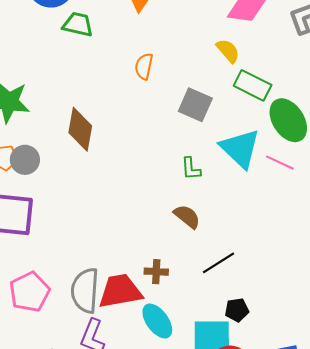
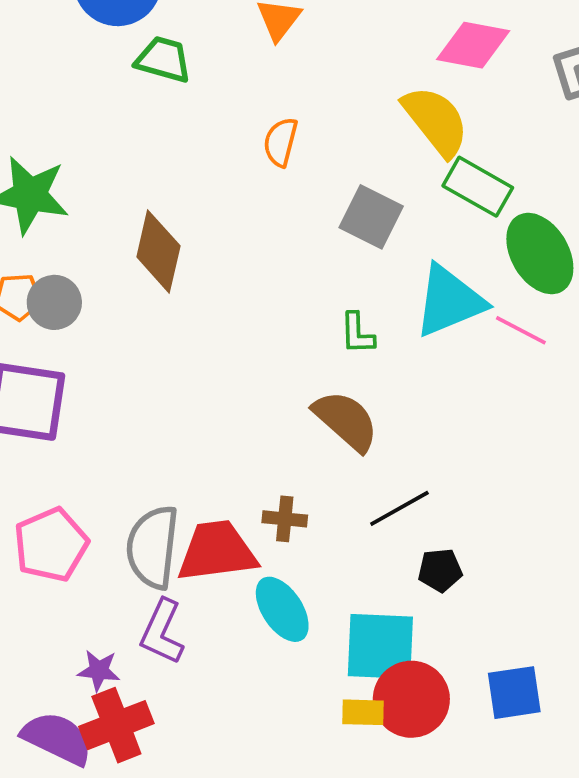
yellow semicircle: (228, 51) -> (436, 121), size x1.6
cyan triangle: (240, 148) -> (449, 301), turned 51
brown semicircle: (187, 216) -> (346, 421), size x1.4
black pentagon: (237, 310) -> (440, 570), moved

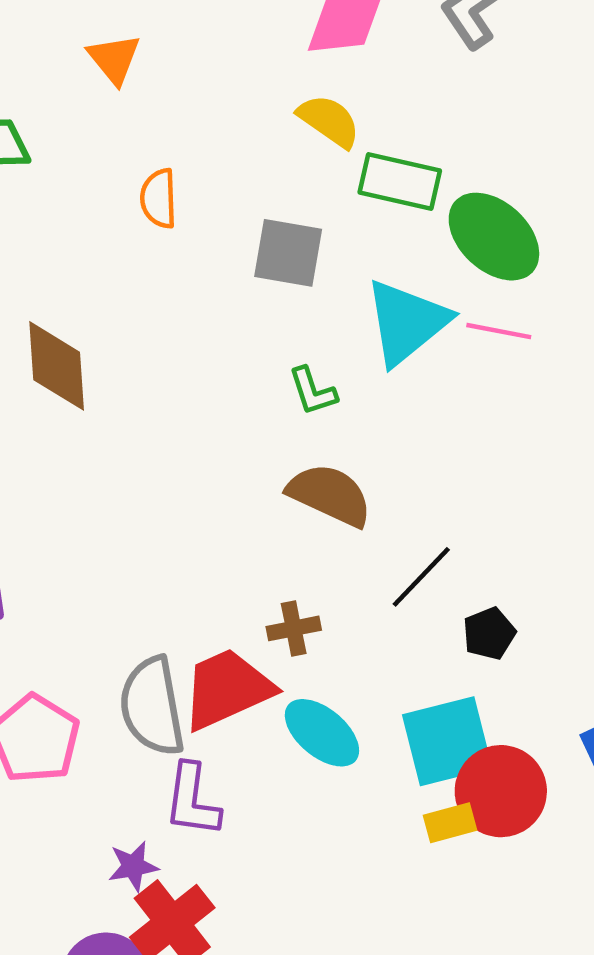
yellow semicircle: (436, 121) -> (329, 121), size x0.7

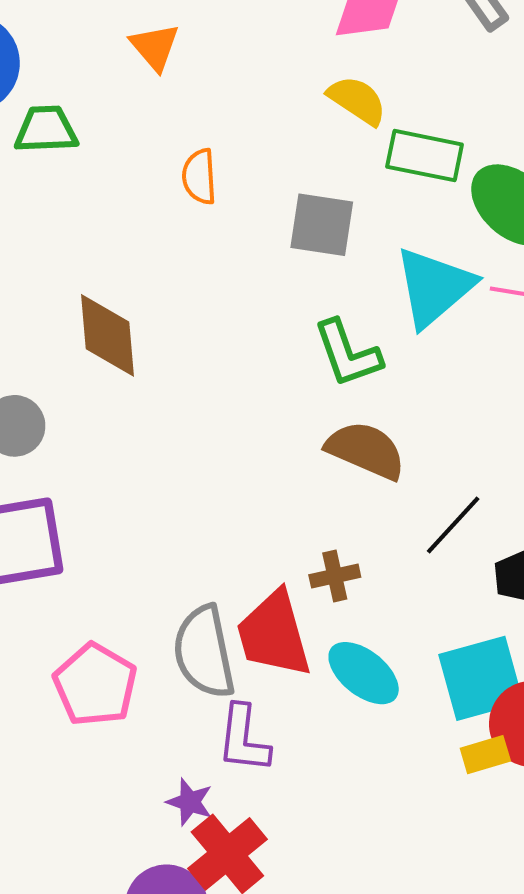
green L-shape: (313, 391) -> (347, 354), size x1.5
red trapezoid: (227, 689) -> (274, 634), turned -80
purple star: (133, 866) -> (190, 802), turned 30

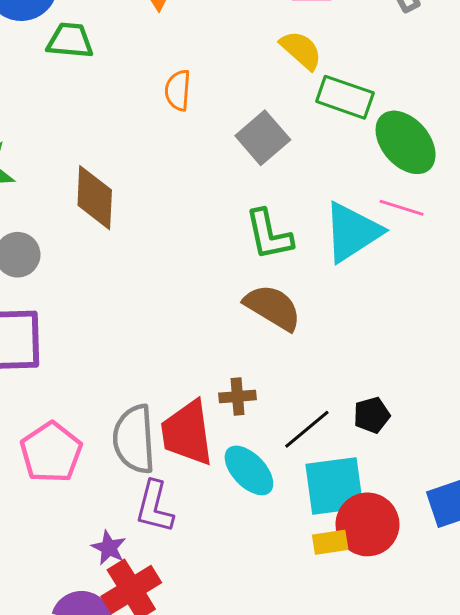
gray square: (322, 225) -> (263, 138), turned 33
cyan triangle: (434, 287) -> (352, 232), moved
black line: (453, 525) -> (307, 429), moved

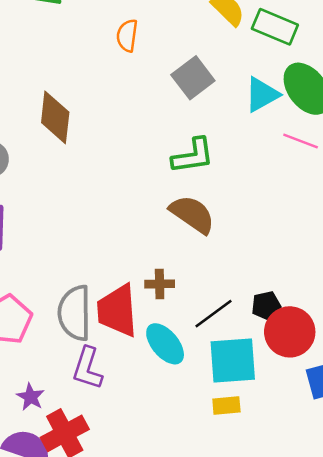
green rectangle: (345, 97) -> (275, 27), moved
cyan triangle: (352, 232) -> (262, 95), moved, size x0.7
green L-shape: (269, 235) -> (193, 156), turned -90
red circle: (367, 524) -> (290, 332), moved
purple star: (109, 548) -> (31, 397), moved

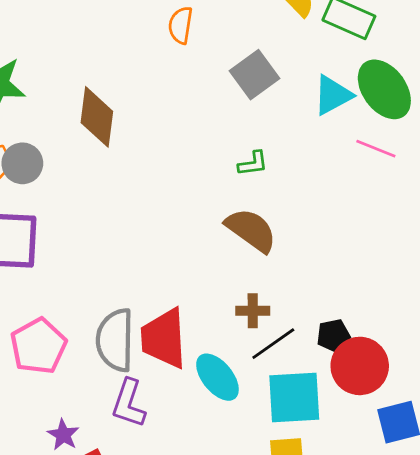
green L-shape: (193, 156) -> (253, 164), size x0.6
brown cross: (160, 284) -> (253, 311), moved

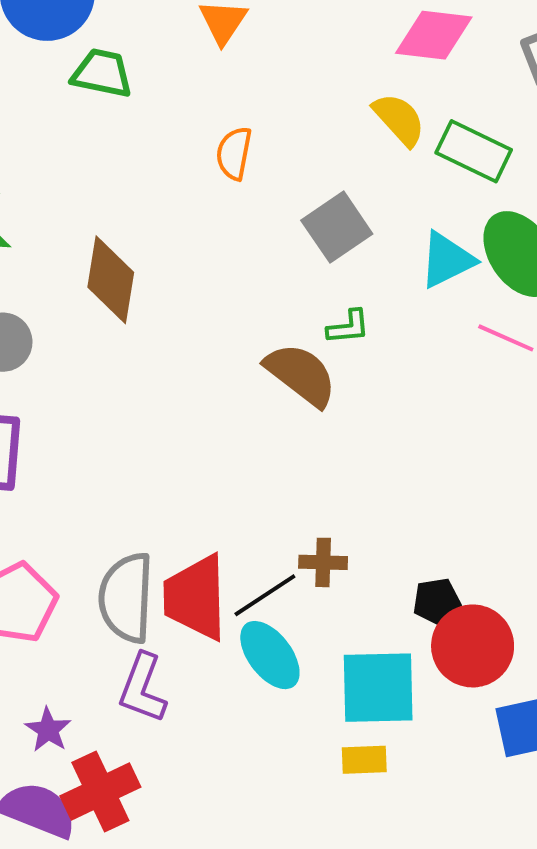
green L-shape: (253, 164) -> (348, 327), moved
brown semicircle: (251, 230) -> (301, 375), moved
black line: (273, 344) -> (265, 595), moved

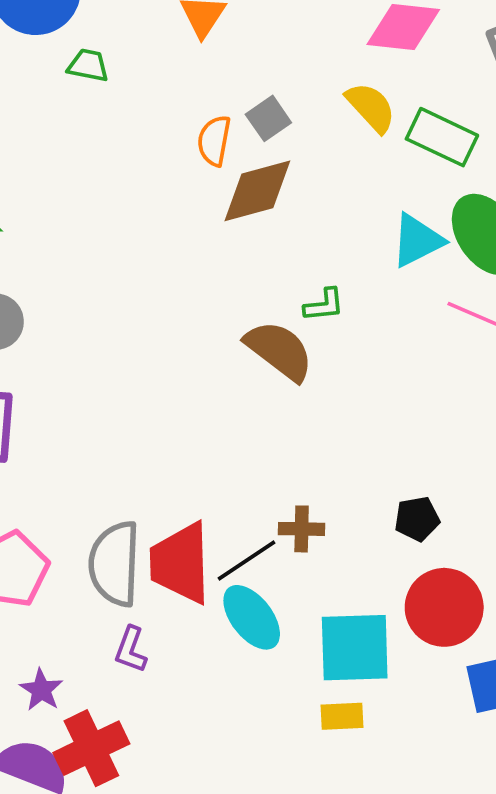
green trapezoid: (102, 73) -> (88, 65), size x0.7
gray square: (337, 227) -> (268, 118), moved, size x0.7
brown diamond: (111, 280) -> (257, 191), moved, turned 66
black pentagon: (437, 601) -> (417, 519), moved
purple L-shape: (143, 688) -> (131, 650), size x0.7

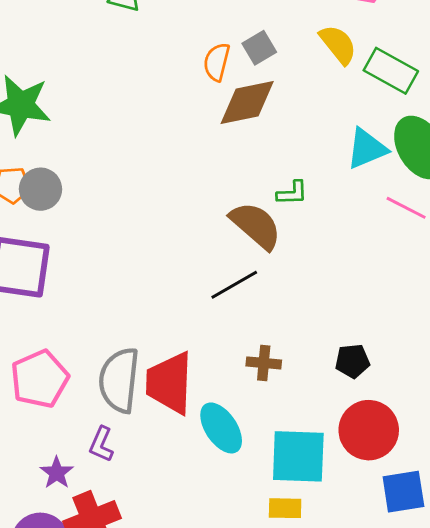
black line: (247, 561) -> (234, 285), moved
purple L-shape: (131, 650) -> (101, 444), moved

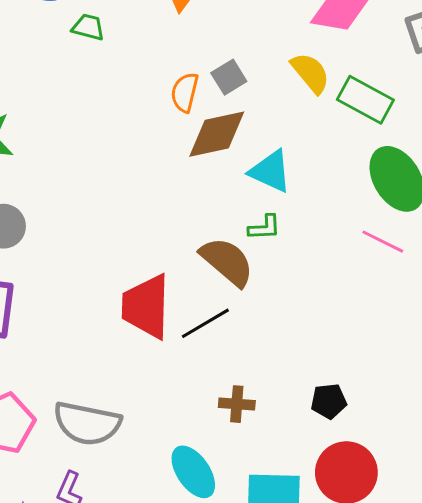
cyan triangle: (367, 149) -> (270, 171), moved, turned 48
gray semicircle: (119, 380) -> (87, 423), turned -84
red trapezoid: (170, 383) -> (146, 306), moved

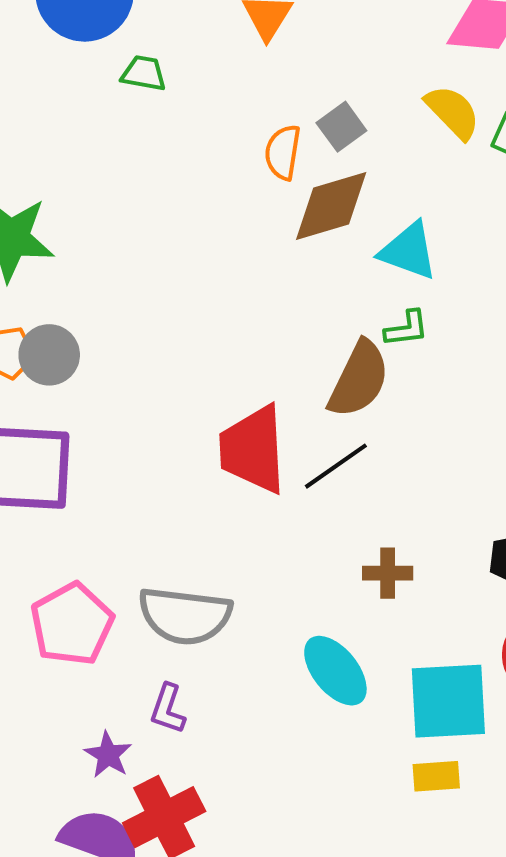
brown semicircle: (227, 262) -> (359, 379), turned 80

